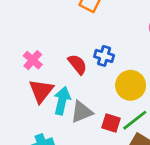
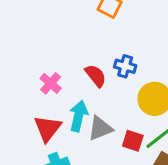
pink cross: (33, 60) -> (51, 83), moved
red triangle: (41, 91) -> (47, 128), moved

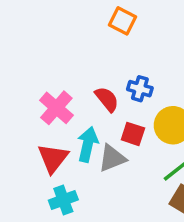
pink cross: (51, 83) -> (56, 108), size x1.4
red square: (133, 141) -> (133, 134), moved

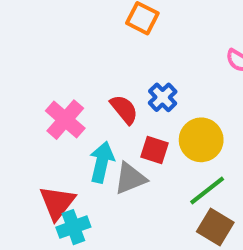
blue cross: (140, 89) -> (163, 97), turned 30
red triangle: (53, 158) -> (57, 203), moved

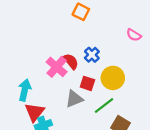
pink cross: (65, 120) -> (57, 67), moved
cyan arrow: (102, 162) -> (25, 90), moved
green line: (207, 191) -> (104, 105), moved

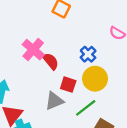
blue cross: (92, 55) -> (88, 54), moved
pink cross: (57, 67) -> (33, 50), moved

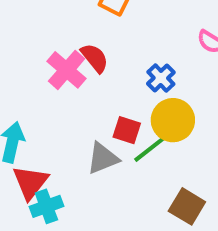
red semicircle: (51, 61) -> (95, 58), moved
green line: (86, 108) -> (151, 148), moved

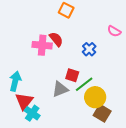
pink cross: (67, 70) -> (42, 45), turned -36
yellow circle: (173, 120) -> (95, 97), moved
cyan cross: (46, 206) -> (32, 113), turned -35

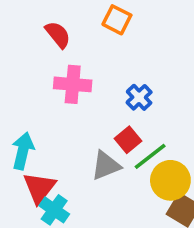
red semicircle: (56, 39) -> (58, 35), moved
blue cross: (89, 49) -> (139, 97), moved
red square: (72, 75) -> (128, 140), turned 32

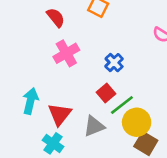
pink cross: (73, 84) -> (66, 53), turned -35
gray triangle: (106, 166) -> (94, 126), moved
red triangle: (39, 188) -> (60, 114), moved

